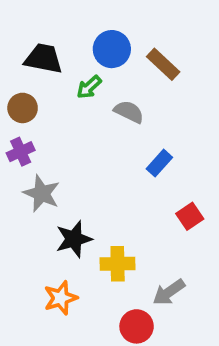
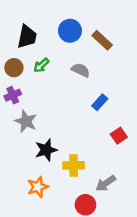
black trapezoid: (43, 59) -> (27, 37), turned 90
green arrow: (89, 87) -> (41, 65), moved

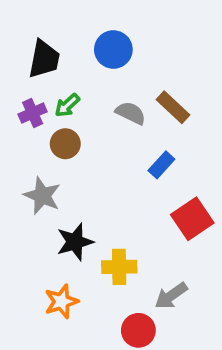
brown rectangle: (102, 40) -> (173, 107), moved
brown circle: (14, 68) -> (65, 144), moved
purple cross: (13, 95) -> (33, 113), moved
red square: (119, 136) -> (192, 219), size x1.5

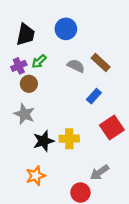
brown circle: (65, 144) -> (29, 84), moved
yellow cross: (119, 267) -> (69, 139), moved

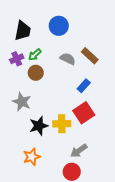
brown circle: (29, 84) -> (36, 73), moved
red square: (112, 128) -> (84, 113), moved
gray arrow: (99, 172) -> (79, 151), moved

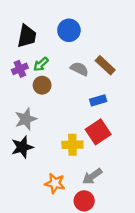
blue rectangle: (84, 86) -> (98, 100), turned 32
gray star: (22, 102) -> (26, 119), turned 30
black star: (39, 126) -> (22, 147), moved
orange star: (32, 157) -> (55, 183), moved, turned 30

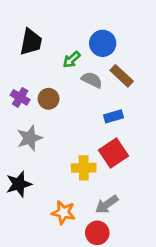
blue circle: (69, 30) -> (103, 43), moved
green arrow: (41, 64) -> (72, 60), moved
purple cross: (20, 69) -> (20, 97), moved, turned -35
black star: (22, 147) -> (19, 184), moved

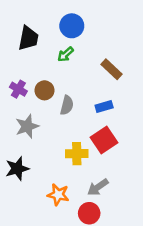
blue circle: (103, 43) -> (72, 26), moved
gray semicircle: (92, 80) -> (67, 105), moved, turned 78

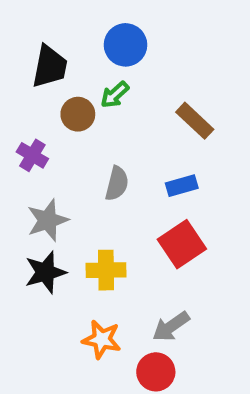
brown circle: (44, 90) -> (78, 114), moved
yellow cross: (77, 154) -> (106, 270), moved
black star: (17, 169) -> (45, 272), moved

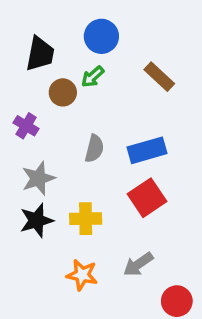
brown rectangle: (195, 121) -> (159, 77), moved
blue rectangle: (182, 186) -> (147, 150), size x1.5
red circle: (156, 372) -> (177, 301), moved

